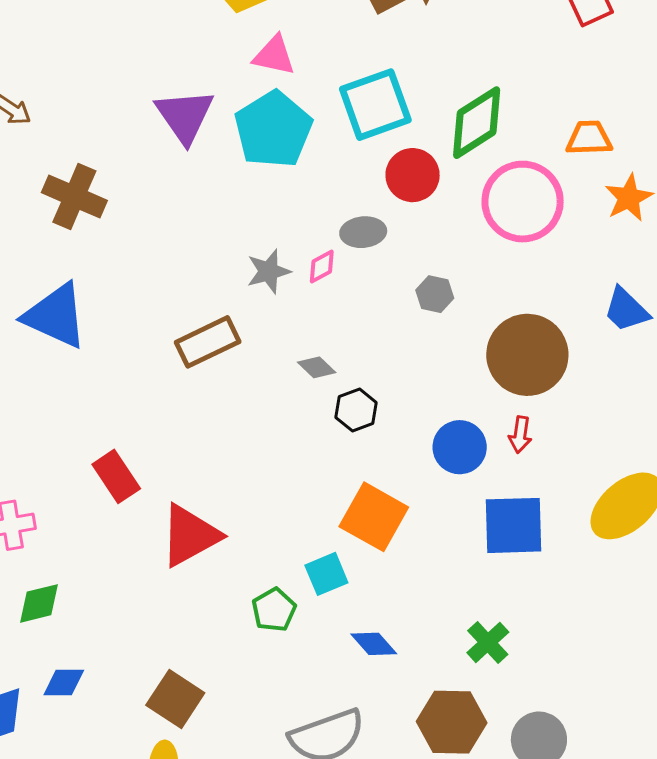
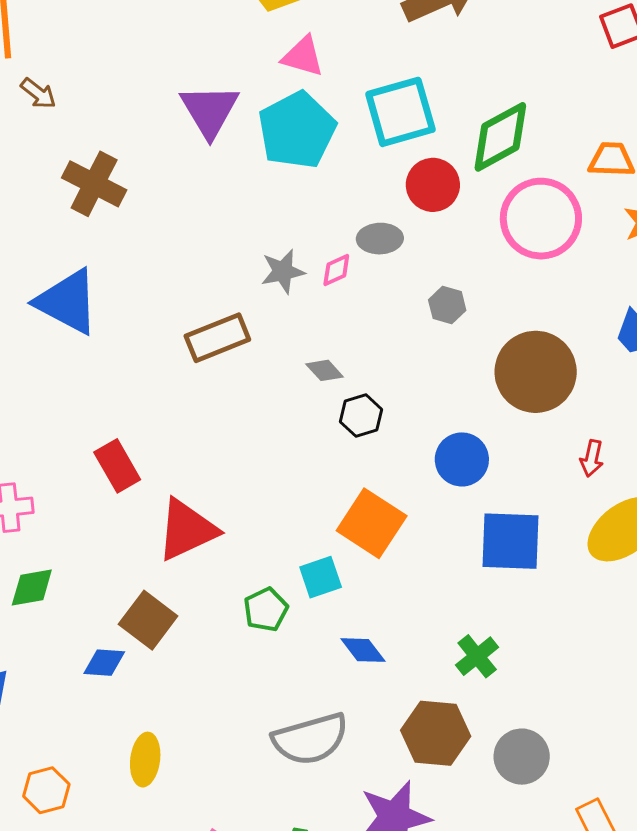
red arrow: (520, 435) -> (592, 458), moved
blue diamond: (64, 682) -> (104, 663), moved
brown square: (175, 699) -> (148, 620), moved

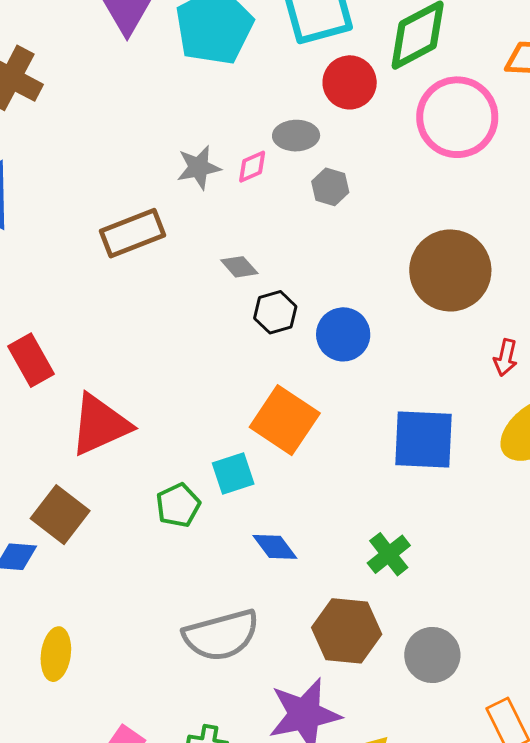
gray hexagon: (447, 305) -> (330, 187), moved
blue circle: (462, 459) -> (343, 334), moved

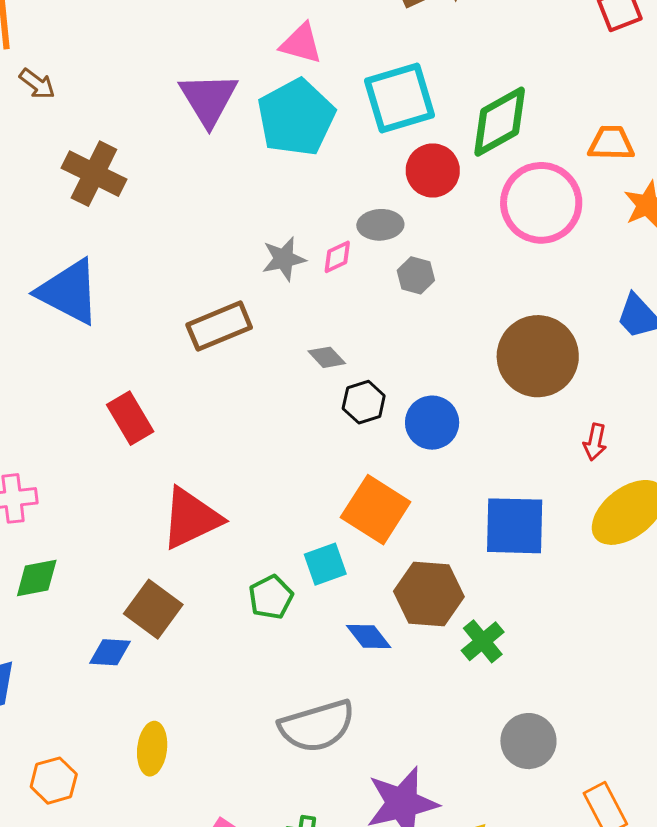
red rectangle: (31, 360) -> (130, 418), moved
brown hexagon: (347, 631) -> (429, 594), moved

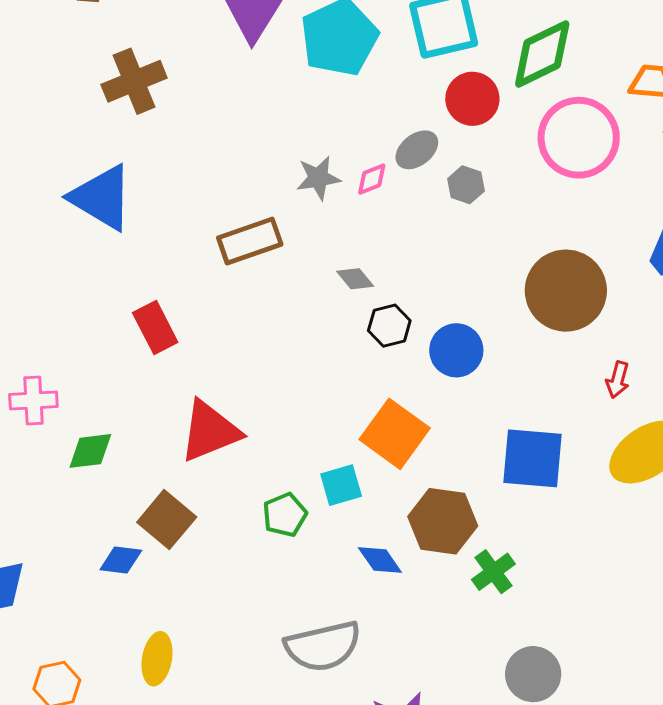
brown cross: (94, 174) -> (134, 81), turned 38
gray ellipse: (380, 225) -> (417, 150), turned -39
gray hexagon: (416, 275) -> (466, 185), moved
green diamond: (37, 578) -> (90, 451), moved

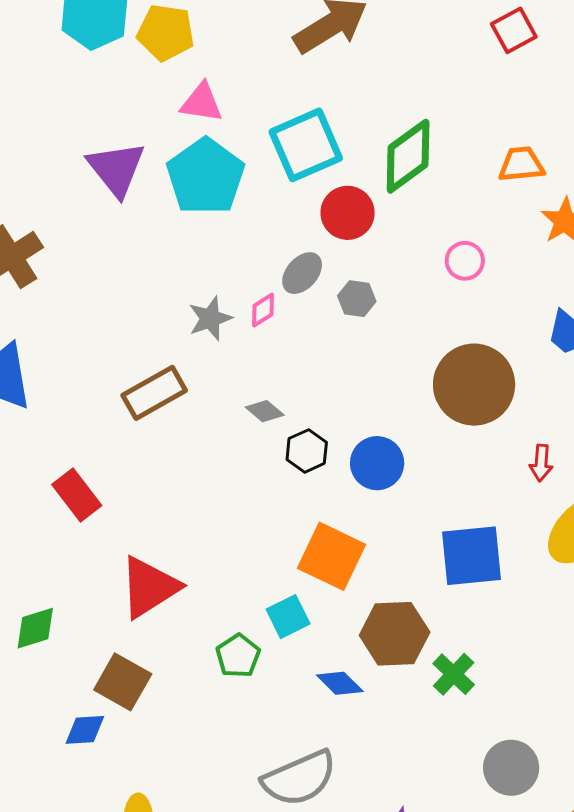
pink circle: (579, 138) -> (465, 261), moved, size x0.5

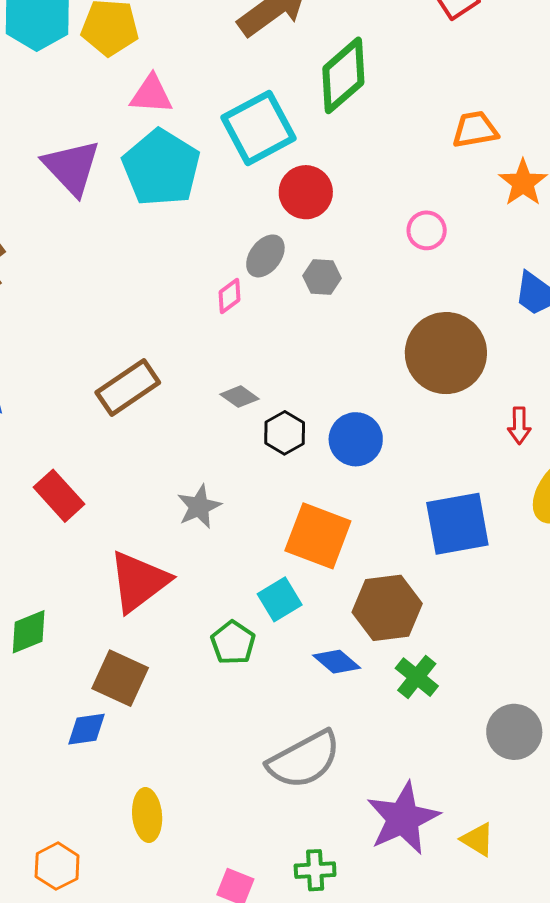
green diamond: (408, 156) -> (343, 75), moved
gray star: (210, 318) -> (199, 507), moved
green cross: (454, 674) -> (417, 677), moved

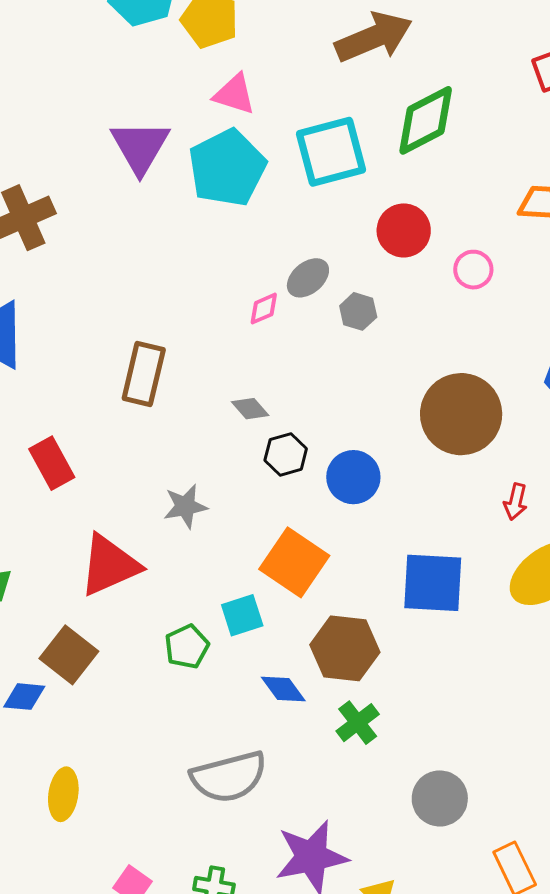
red circle: (306, 192) -> (404, 230), moved
pink circle: (427, 230) -> (473, 270), moved
brown rectangle: (128, 388) -> (144, 374), turned -56

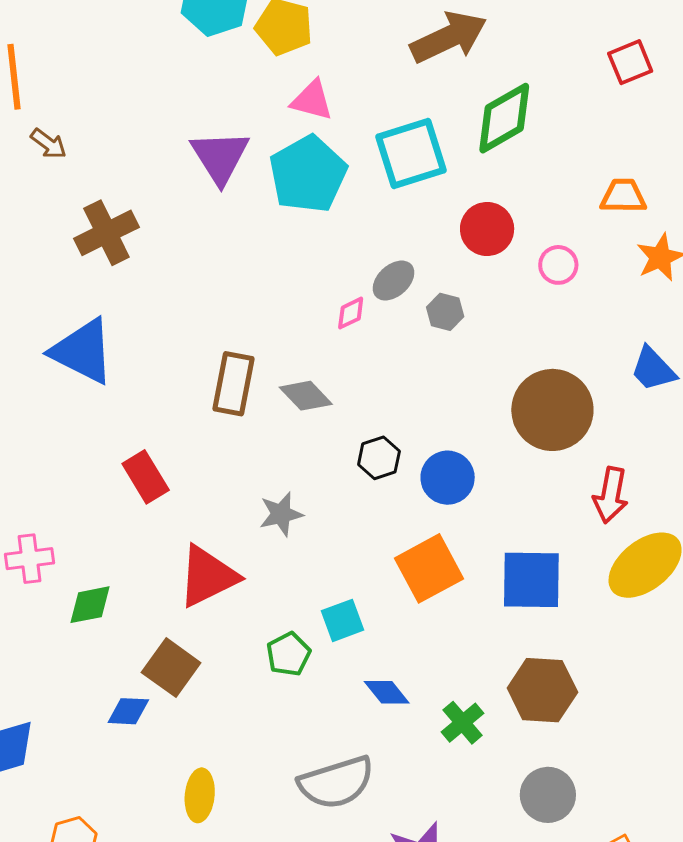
gray diamond: (250, 409) -> (306, 396), moved, size x1.4
red arrow: (516, 502) -> (611, 495), size x1.5
orange square: (294, 562) -> (429, 568), moved, turned 30
brown hexagon: (345, 648) -> (542, 690), moved
yellow ellipse: (63, 794) -> (200, 795), moved

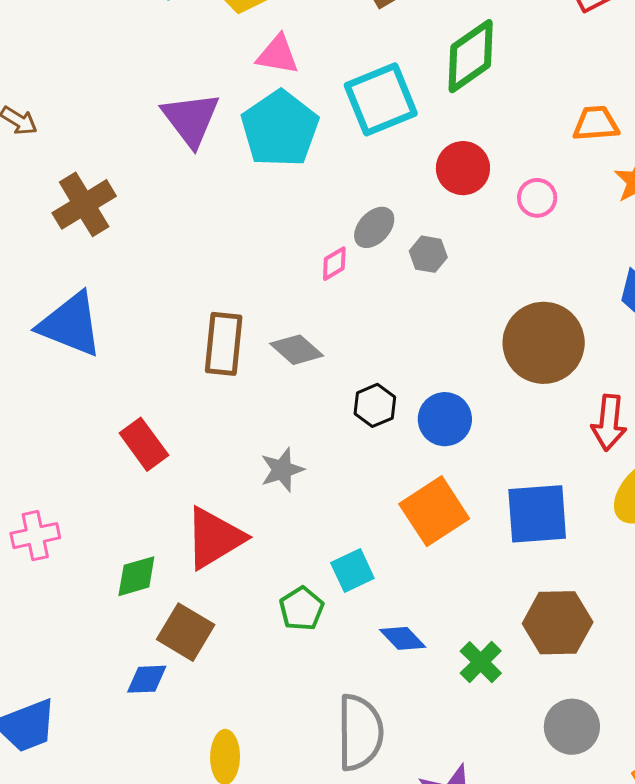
green diamond: (90, 605) -> (136, 576), moved
gray semicircle: (336, 782) -> (360, 732), turned -68

